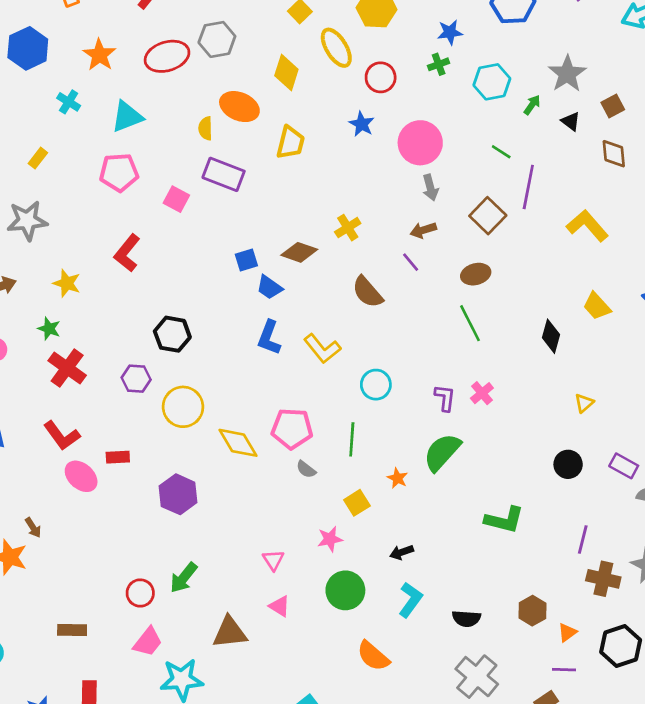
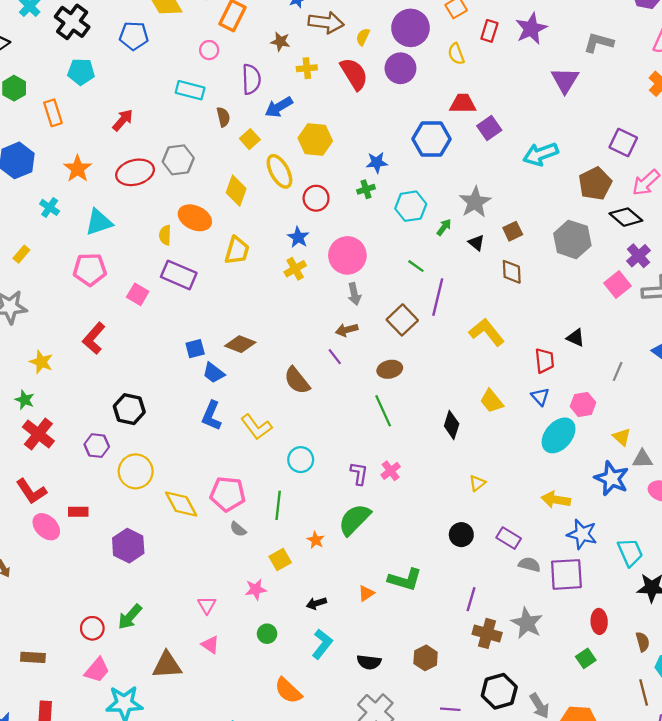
yellow cross: (348, 228) -> (295, 269), moved
green circle: (345, 590) -> (267, 634), size x0.6
orange triangle: (567, 632) -> (366, 593), moved

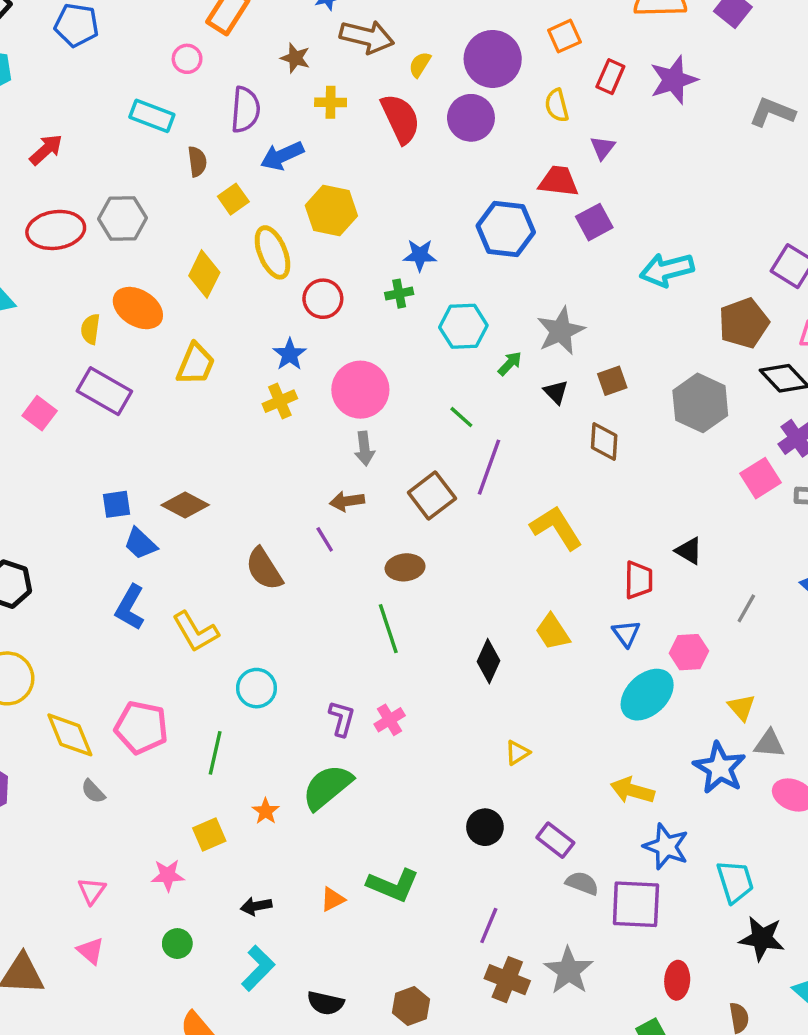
purple triangle: (565, 80) -> (603, 148), moved, size x0.6
gray semicircle: (238, 529) -> (93, 791), moved

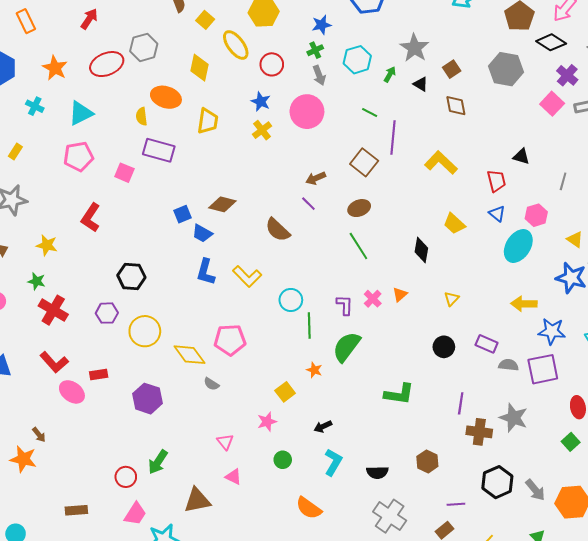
gray arrow: (364, 449) -> (319, 75), moved
green line: (215, 753) -> (309, 326), moved
orange triangle: (333, 899) -> (400, 295), moved

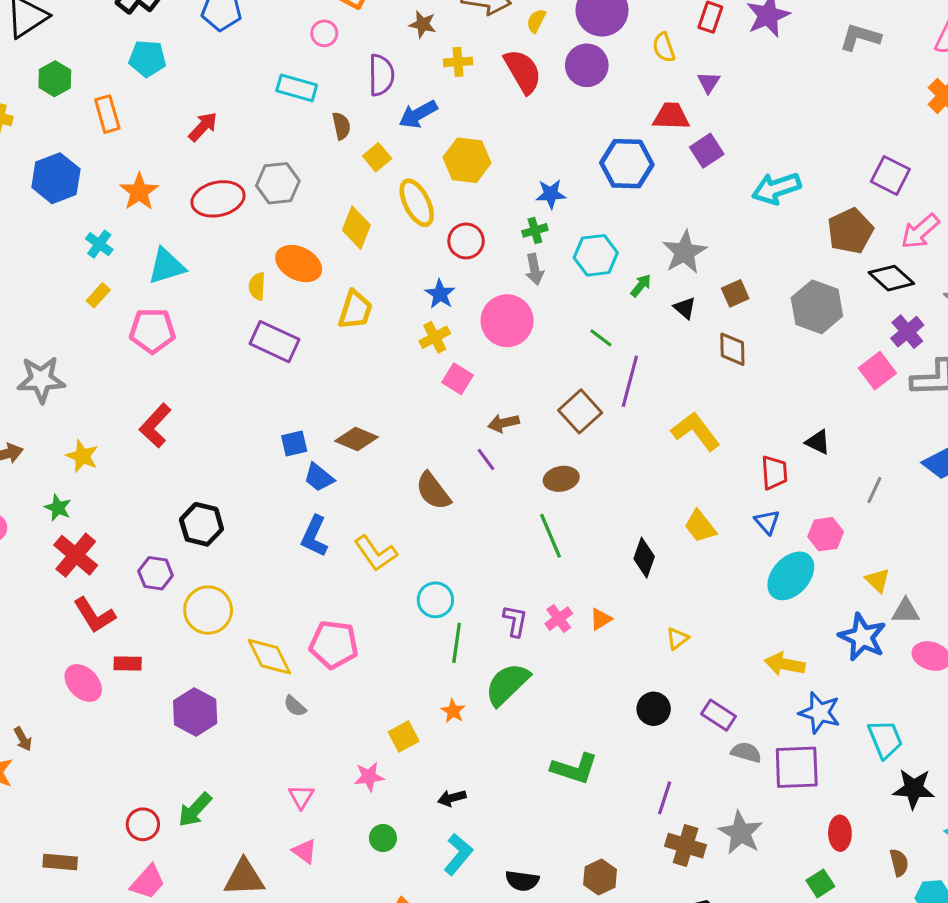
yellow rectangle: (15, 151) -> (98, 295), moved
pink square: (124, 173) -> (457, 379), moved
red L-shape: (54, 362) -> (94, 615), moved

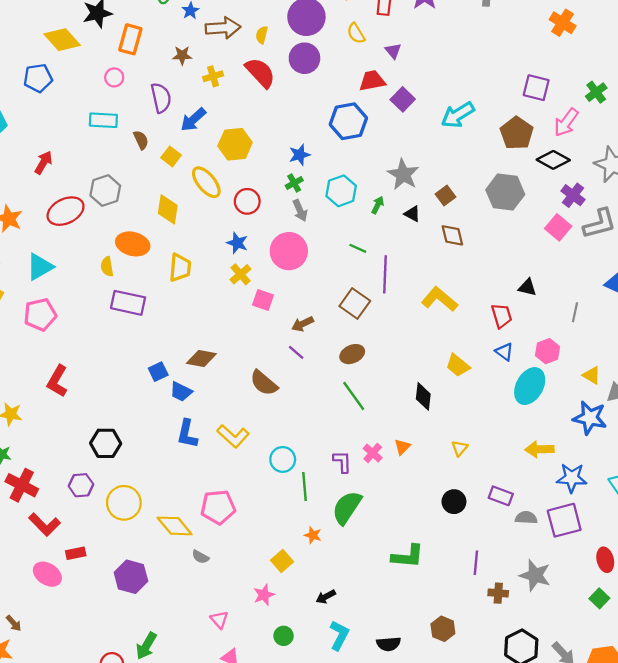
brown cross: (686, 846) -> (498, 593), size x0.7

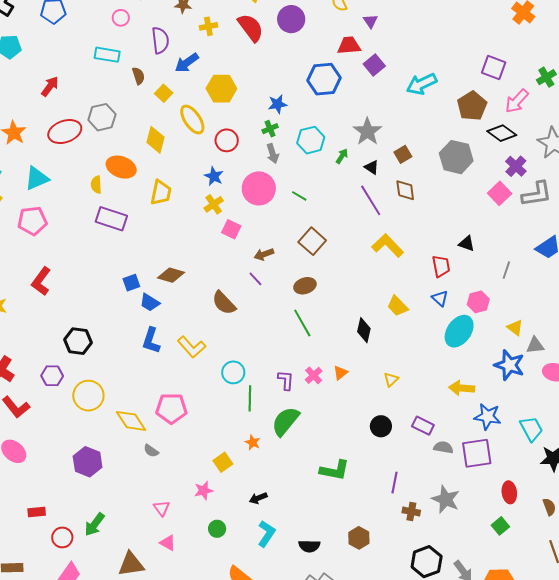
green line: (358, 248) -> (299, 196), moved
purple line: (385, 274) -> (371, 200), moved, turned -40
red rectangle: (76, 553) -> (37, 512), moved

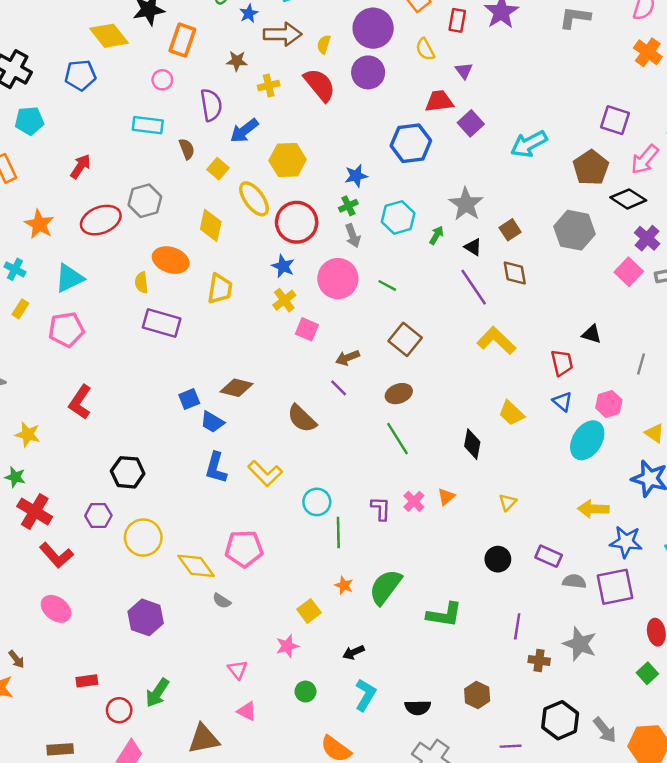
red circle: (227, 140) -> (297, 222), size x1.5
green semicircle: (285, 421) -> (385, 587), moved

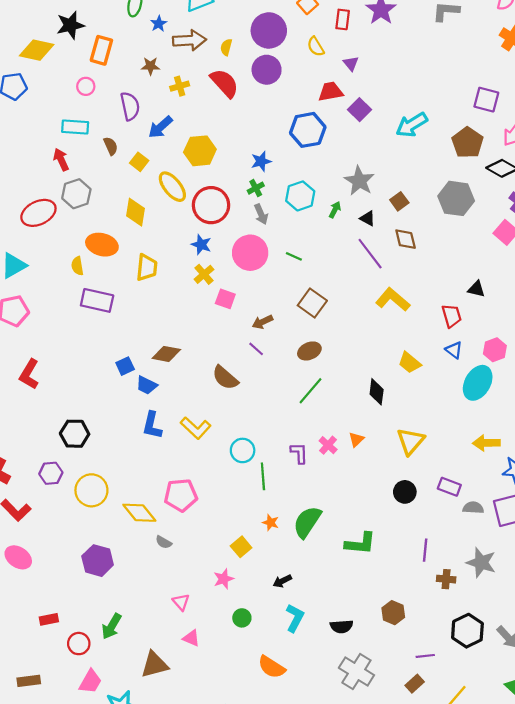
yellow diamond: (109, 36) -> (37, 50), turned -36
red arrow: (80, 166) -> (61, 160), moved, turned -55
green line: (398, 439) -> (311, 391), turned 76
yellow triangle: (508, 502) -> (411, 441), size x1.8

